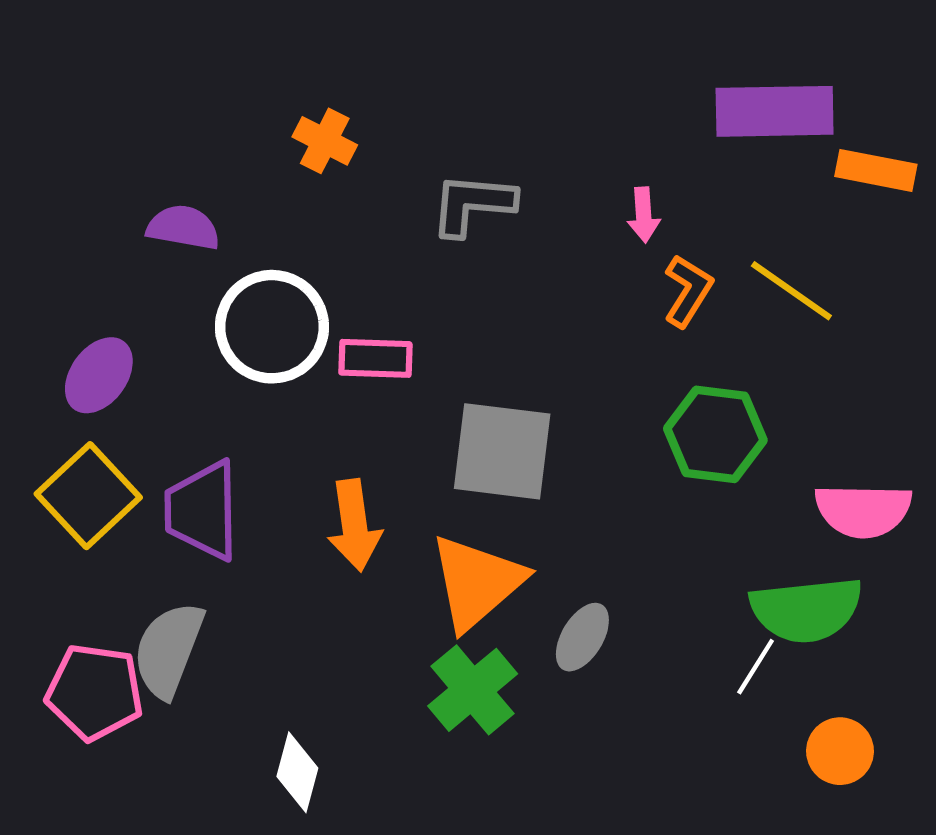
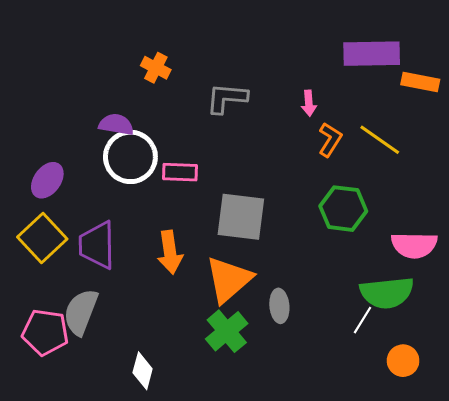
purple semicircle: (183, 227) -> (116, 124), moved
gray ellipse: (582, 637) -> (279, 306), turned -36

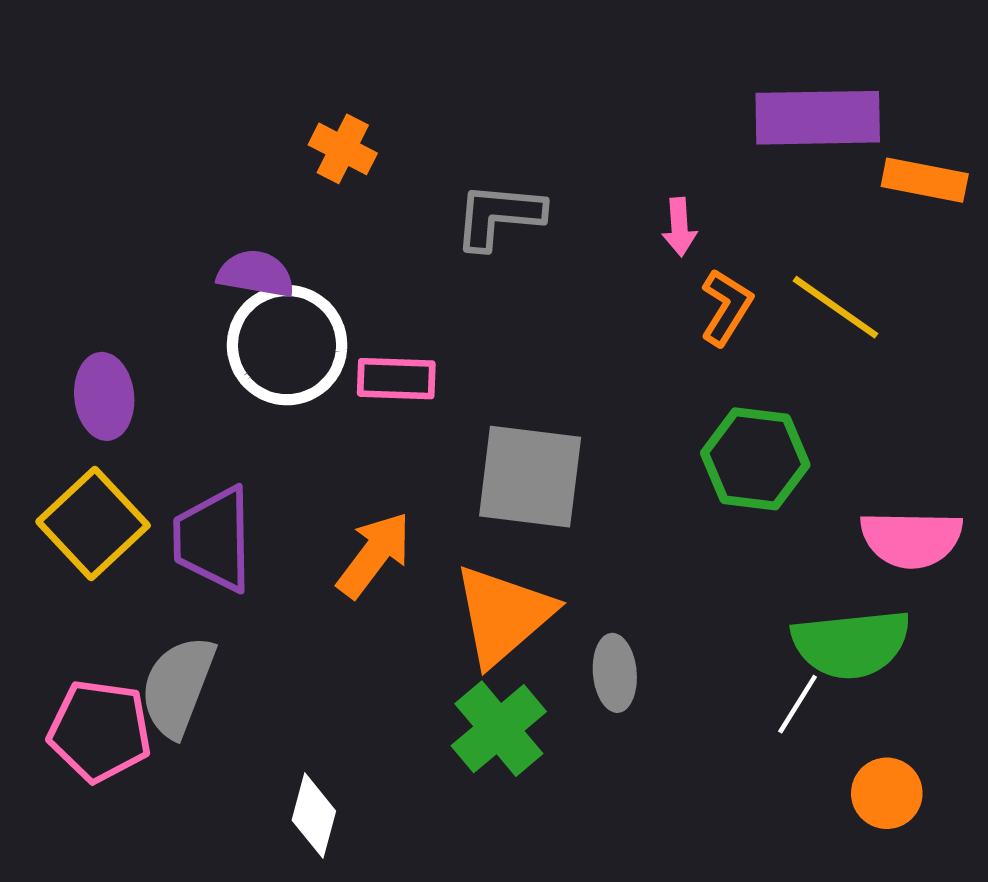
purple ellipse: (47, 180) -> (104, 396), turned -42
orange arrow: (170, 252) -> (374, 555), turned -135

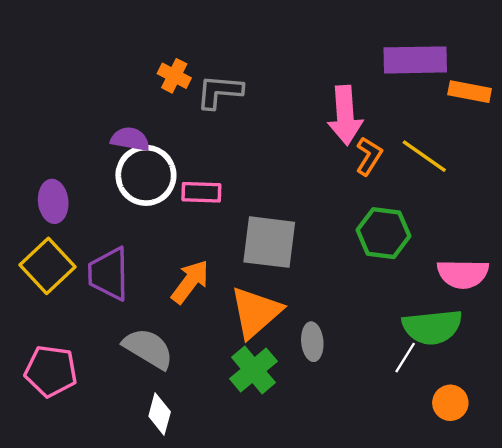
gray L-shape: (499, 216) -> (220, 92), moved
pink arrow: (679, 227) -> (345, 115), size x2.0
gray semicircle: (178, 686) -> (148, 348), moved, turned 100

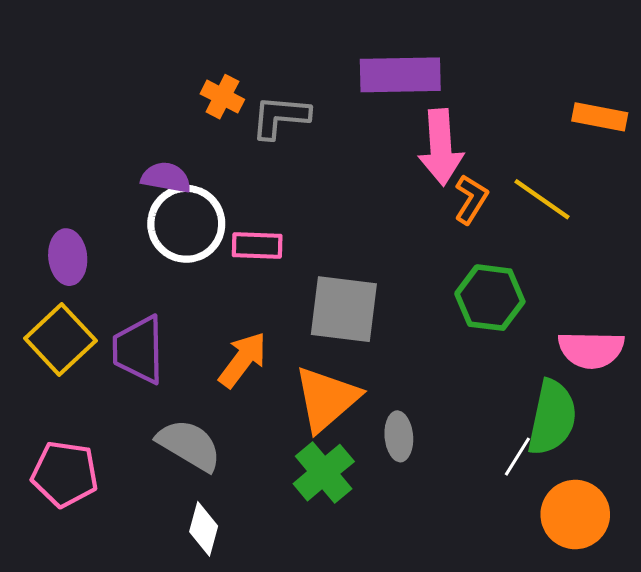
purple rectangle: (415, 60) -> (400, 75), moved
green semicircle: (432, 327) -> (552, 418), turned -72
orange circle: (450, 403) -> (575, 514), size x1.5

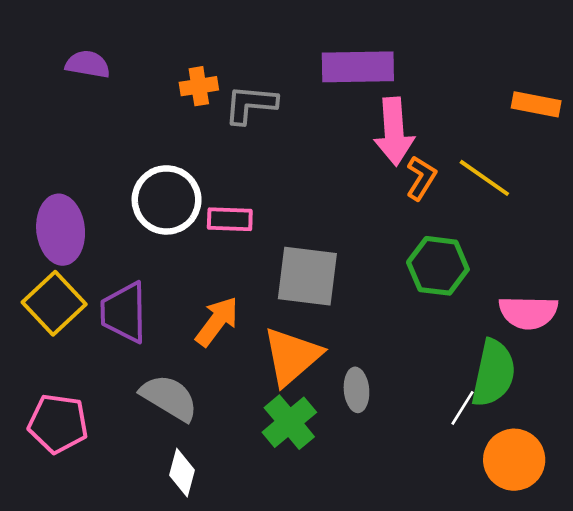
orange cross: (222, 97) -> (199, 86), turned -36
purple semicircle: (166, 178) -> (88, 64), moved
purple ellipse: (68, 257) -> (61, 230), size x1.4

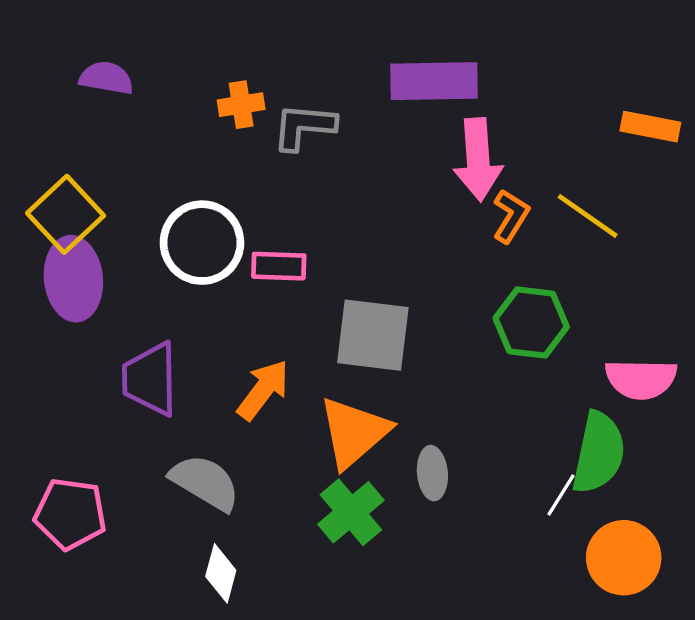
yellow square: (54, 303) -> (66, 214), moved

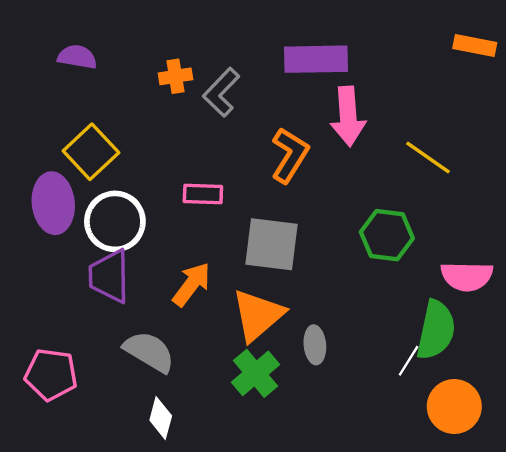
gray L-shape: (304, 127) -> (221, 92), turned -51
orange rectangle: (650, 127) -> (475, 46), moved
yellow square: (66, 214) -> (91, 152), moved
orange L-shape: (511, 216) -> (290, 155), moved, size x1.4
white circle: (202, 243) -> (115, 221), moved

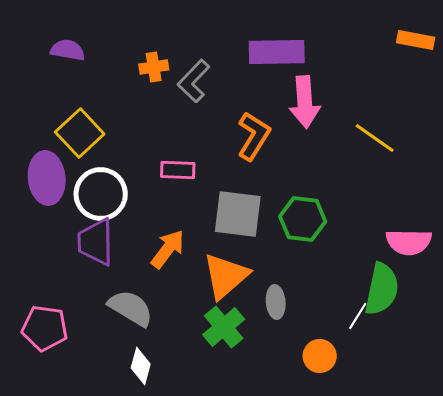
green hexagon: (387, 235) -> (303, 219), moved
orange circle: (454, 406) -> (320, 356), moved, size x0.7

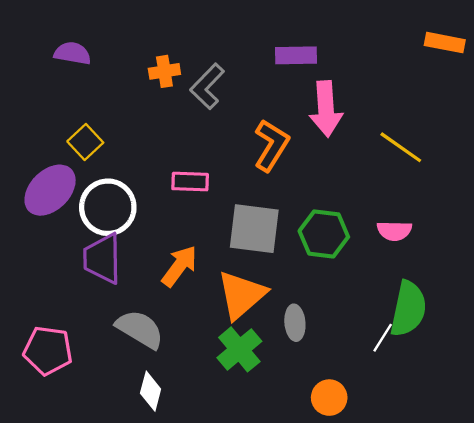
purple rectangle: (277, 52) -> (296, 55), size x0.7
yellow square: (80, 133) -> (85, 142), size x0.7
purple ellipse: (47, 178) -> (50, 190), turned 51
pink semicircle: (409, 242) -> (394, 231), moved, size x0.7
orange circle: (320, 356) -> (329, 398), moved

